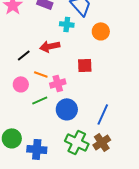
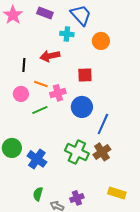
black line: (24, 55) -> (24, 65), turned -48
blue circle: (67, 109) -> (82, 107), moved
blue cross: (37, 149) -> (37, 159), turned 30

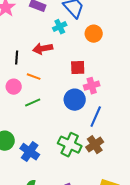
cyan cross: (67, 34) -> (60, 27), turned -32
pink cross: (58, 93) -> (92, 86), moved

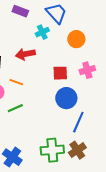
pink cross: (92, 86) -> (87, 70), moved
blue circle: (75, 100) -> (66, 98), moved
green cross: (70, 145) -> (52, 150), turned -30

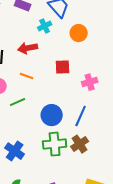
pink cross: (87, 70) -> (90, 82), moved
orange line: (16, 82) -> (27, 76), moved
blue circle: (66, 98) -> (52, 115), moved

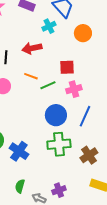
pink cross: (90, 82) -> (74, 89), moved
green line: (18, 102) -> (48, 85), moved
brown cross: (80, 144) -> (89, 155), moved

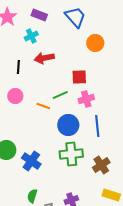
cyan cross: (49, 26) -> (31, 36), moved
orange line: (31, 76) -> (43, 106), moved
blue line: (85, 116) -> (97, 126), turned -30

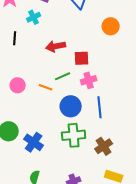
orange circle: (95, 43) -> (111, 26), moved
red arrow: (44, 58) -> (56, 46), moved
black line: (18, 67) -> (15, 38), moved
pink circle: (15, 96) -> (18, 85), moved

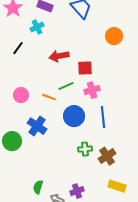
black line: (15, 38) -> (18, 48), turned 32
green cross: (74, 135) -> (85, 149), moved, size x0.6
blue cross: (34, 142) -> (37, 126), moved

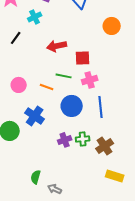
green line: (66, 86) -> (64, 76), turned 35
purple cross: (77, 191) -> (65, 140), moved

